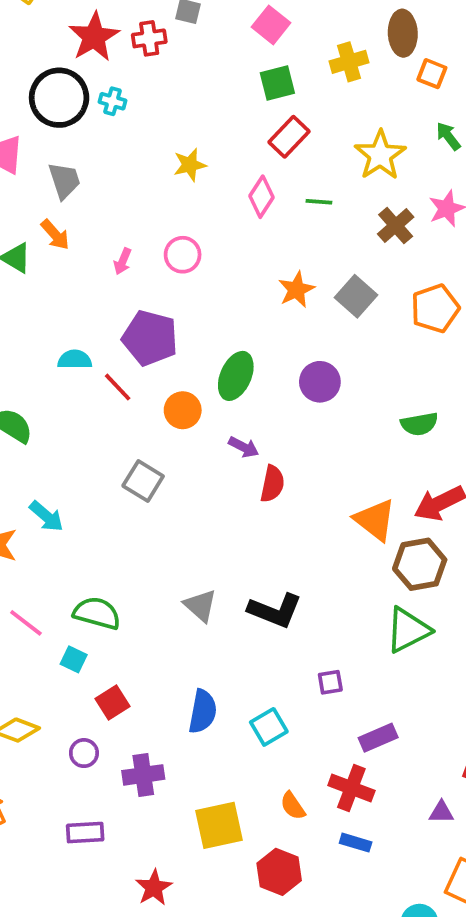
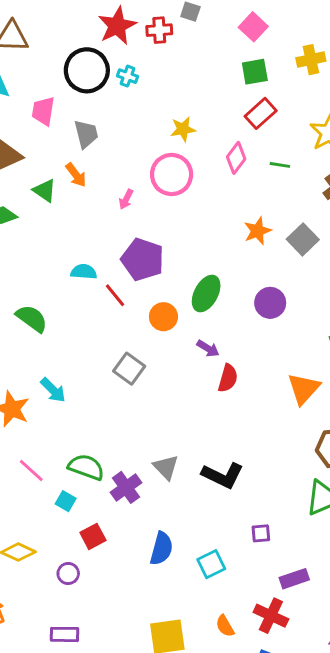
pink circle: (183, 255) -> (172, 175), moved, size x1.5
orange triangle: (375, 520) -> (304, 389), moved, turned 30
purple cross: (143, 775) -> (126, 487), moved, turned -32

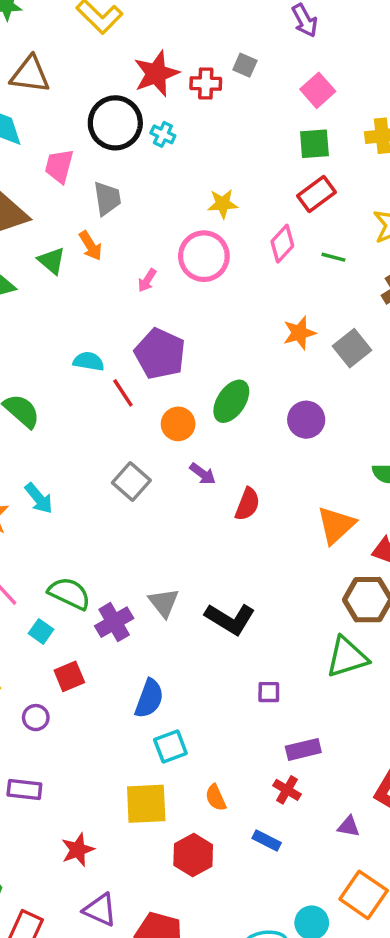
purple arrow: (208, 348) -> (203, 474), moved
cyan square: (211, 564) -> (170, 747), moved
red cross: (271, 616) -> (287, 790), moved, size x0.7

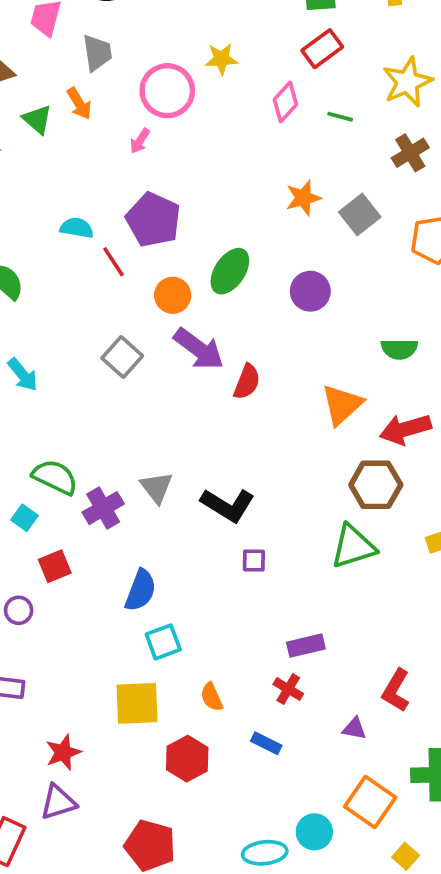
pink circle: (204, 256) -> (167, 91), moved
purple arrow: (203, 474) -> (199, 349), size x1.8
purple square: (269, 692) -> (254, 561), moved
purple triangle: (100, 910) -> (58, 802), moved, turned -42

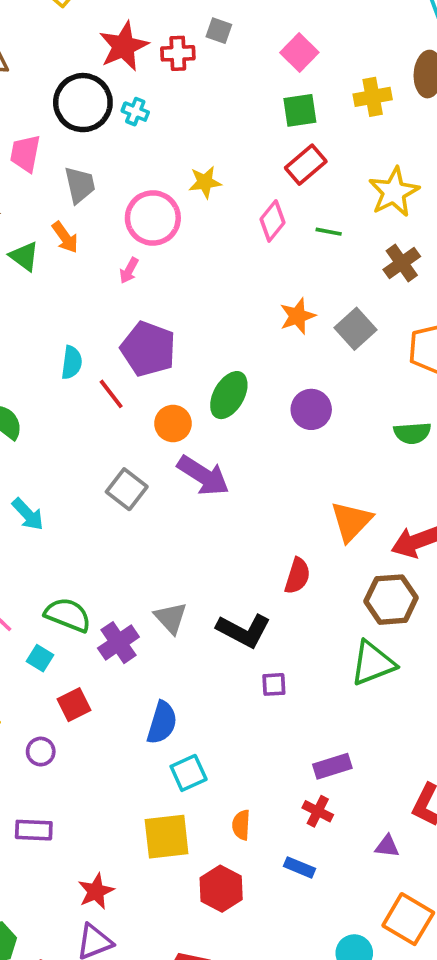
cyan semicircle: (77, 228) -> (72, 362), turned 92
green semicircle: (399, 349) -> (412, 433), moved
red semicircle: (247, 382) -> (297, 576), moved
orange semicircle: (212, 697) -> (241, 825), turned 32

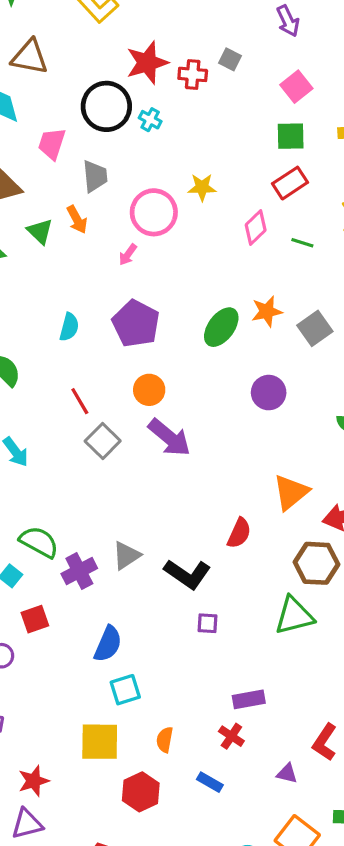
red line: (111, 394) -> (80, 401), moved
green ellipse: (229, 395) -> (221, 327), moved
gray triangle: (171, 618) -> (126, 556), turned 32

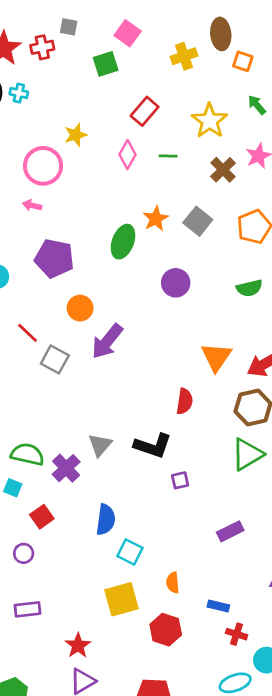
green square: (291, 136) -> (106, 64), moved
pink arrow: (128, 255) -> (32, 205), turned 84
purple arrow: (169, 438) -> (107, 341), turned 105
cyan square: (125, 690) -> (130, 552), turned -30
red cross: (231, 736) -> (237, 634), moved

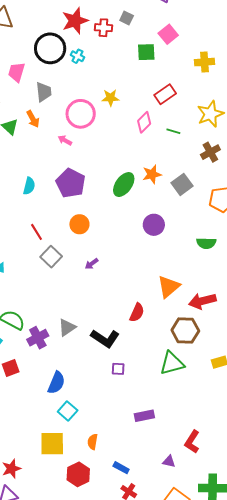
purple arrow: (107, 341) -> (92, 264), moved, size x0.5

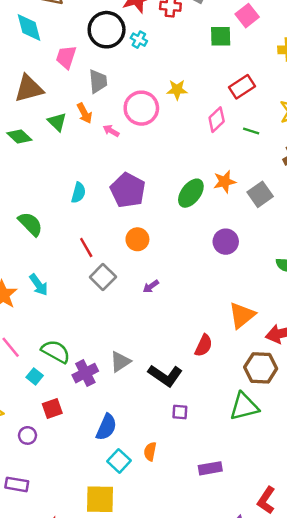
pink arrow: (65, 140) -> (111, 131), moved
orange semicircle: (93, 442) -> (150, 451), moved

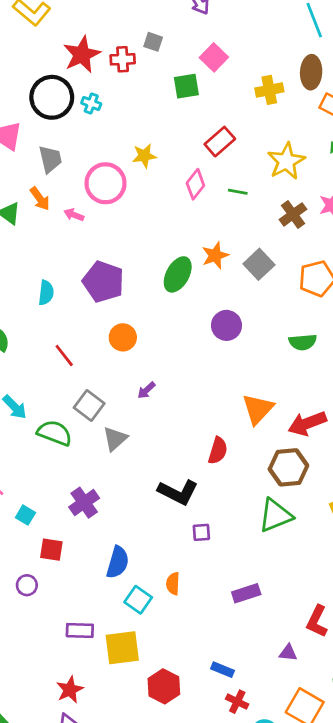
gray square: (103, 277) -> (89, 406), moved
green semicircle: (56, 351) -> (55, 433), moved
gray triangle: (120, 362) -> (115, 439), moved
red square: (52, 409) -> (51, 550), turned 36
purple rectangle: (17, 484) -> (80, 630), moved

